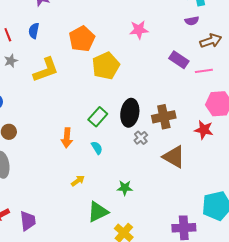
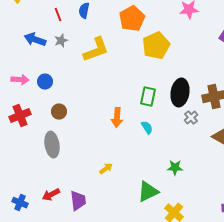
green rectangle: (98, 117) -> (148, 97), turned -30
yellow arrow: (78, 181) -> (106, 169), moved

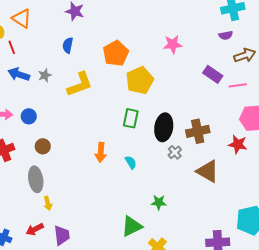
red line: (58, 15) -> (12, 47), moved
green rectangle: (148, 97) -> (131, 118), moved
yellow arrow: (106, 169) -> (48, 203), moved, turned 112

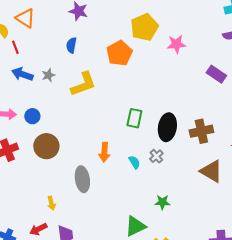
yellow pentagon: (140, 80) -> (144, 27), moved
brown circle: (43, 146) -> (46, 146), size x1.6
gray cross: (175, 152) -> (156, 156), moved
gray ellipse: (36, 179) -> (82, 179), moved

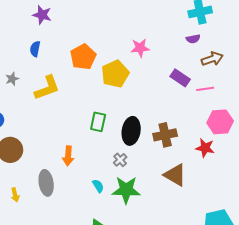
yellow pentagon: (144, 27) -> (115, 74), moved
cyan semicircle: (134, 162) -> (98, 186), moved
green star: (162, 202) -> (126, 190), moved, size x1.8
yellow arrow: (51, 203) -> (15, 195), moved

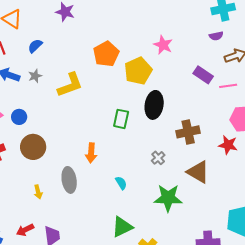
pink star: (140, 48) -> (163, 45), turned 30
blue semicircle: (35, 49) -> (35, 46), moved, turned 35
black ellipse: (131, 131) -> (154, 105), moved
gray cross: (120, 160) -> (158, 158), moved
green star: (126, 190) -> (168, 198), moved

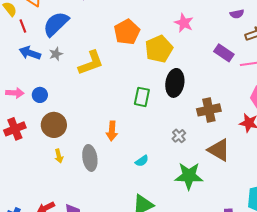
blue semicircle: (35, 46) -> (56, 24), size x1.8
cyan semicircle: (121, 183) -> (142, 161), turned 88
yellow arrow: (38, 192) -> (59, 156), moved

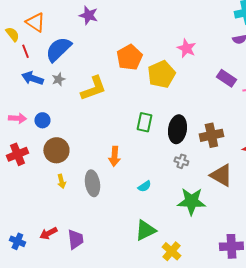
black ellipse: (175, 83) -> (177, 129), moved
gray cross: (179, 136) -> (181, 161), turned -32

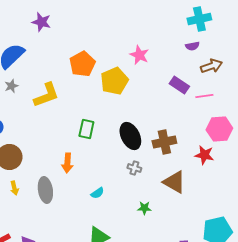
green rectangle: (144, 122) -> (86, 129), moved
black ellipse: (177, 129) -> (130, 136), turned -36
green star: (191, 201) -> (144, 208), size x0.5

